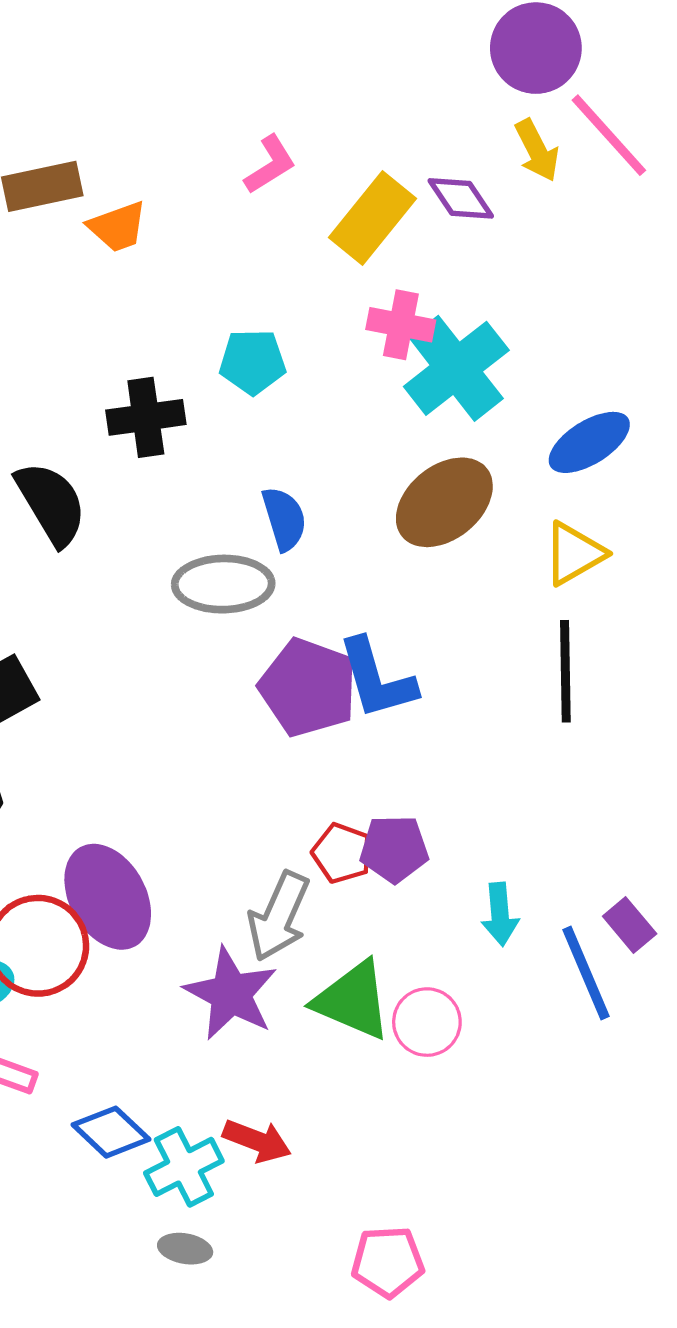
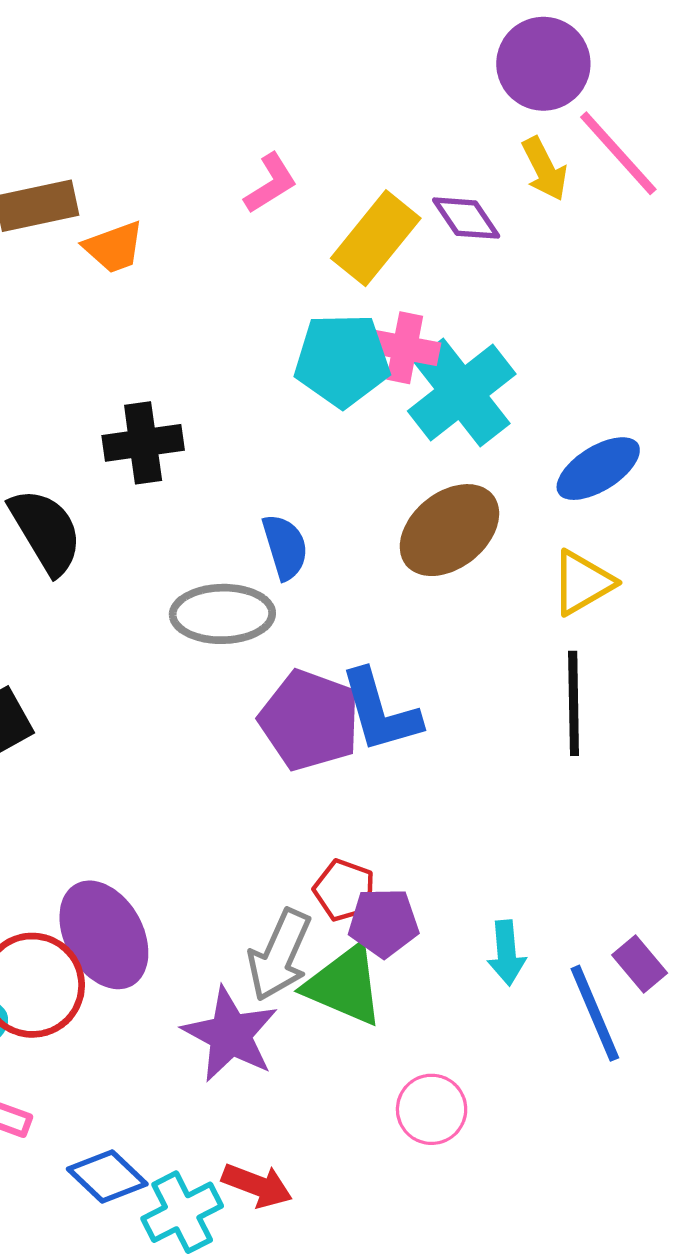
cyan pentagon: (253, 362) -> (342, 360), moved, size x1.4
purple pentagon: (394, 849) -> (383, 923), moved
green triangle: (353, 1000) -> (344, 985), moved
pink circle: (427, 1022) -> (432, 1109), moved

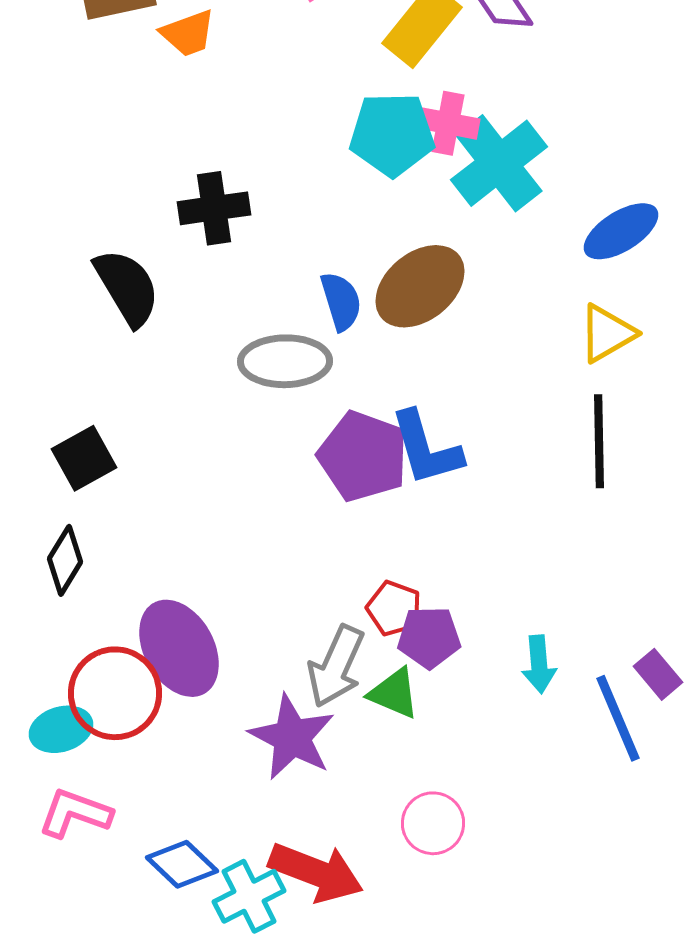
brown ellipse: (449, 530) -> (420, 286), moved
green triangle: (344, 985) -> (394, 693), size x0.7
pink circle: (432, 1109) -> (433, 823), moved
red arrow: (257, 1185) -> (316, 872), size x1.5

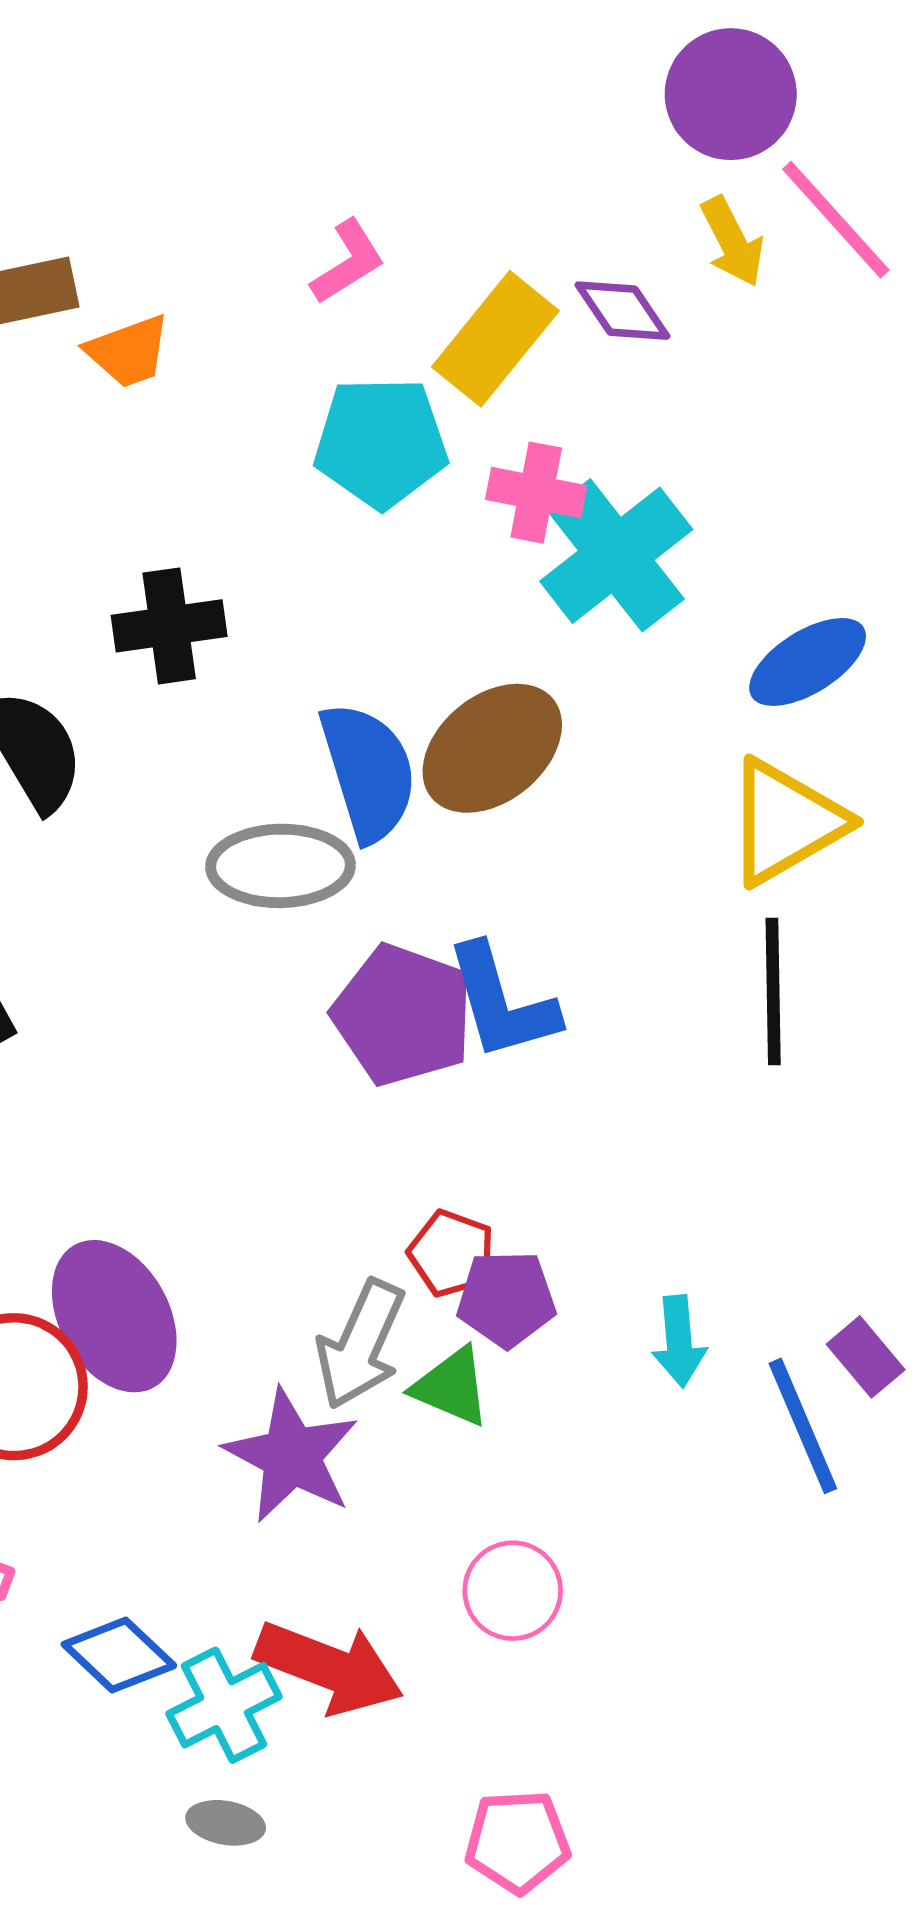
cyan pentagon: (392, 134) -> (381, 442), moved
blue semicircle: (341, 301) -> (368, 772), size x1.5
yellow triangle: (607, 333) -> (786, 822), size x1.4

